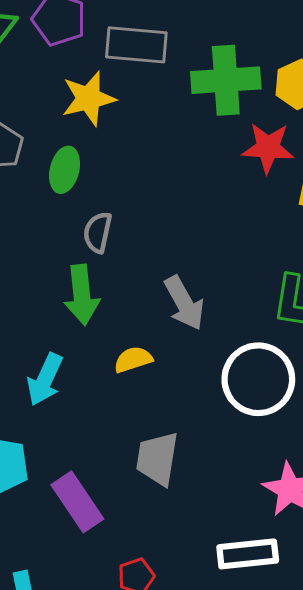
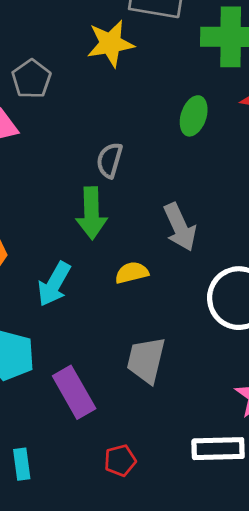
green ellipse: (65, 170) -> (194, 116), moved

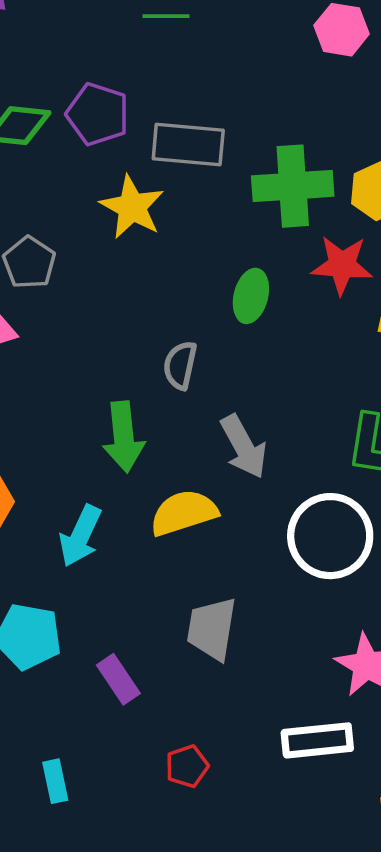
yellow star: (111, 44) -> (132, 207), turned -30
gray semicircle: (110, 160) -> (180, 365), moved
yellow semicircle: (132, 273) -> (184, 513), size x1.5
purple rectangle: (74, 392) -> (118, 679), size x0.7

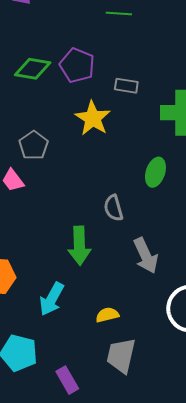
gray rectangle: (188, 144) -> (126, 86), size x0.6
gray semicircle: (180, 365) -> (113, 208), turned -32
yellow semicircle: (184, 513) -> (107, 315), moved, size x0.6

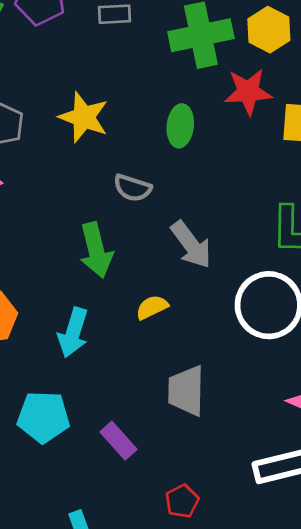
yellow star: (93, 118) -> (84, 117), moved
gray semicircle: (113, 208) -> (132, 188), turned -44
yellow semicircle: (107, 315) -> (152, 307), moved

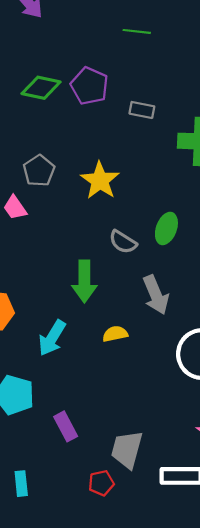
green ellipse: (180, 126) -> (166, 228), moved
gray trapezoid: (186, 391) -> (127, 449), moved

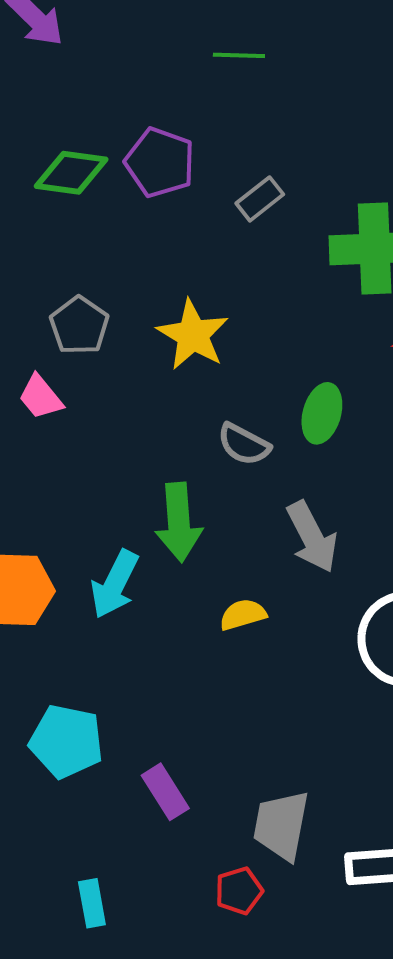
gray rectangle: (142, 110) -> (260, 199), turned -45
cyan arrow: (52, 338) -> (115, 584), moved

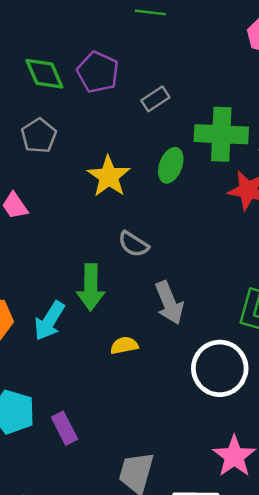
green diamond: (71, 173) -> (44, 74), turned 54
gray pentagon: (79, 326) -> (39, 136), moved
green ellipse: (322, 413) -> (171, 165), moved
purple rectangle: (165, 792) -> (65, 428), moved

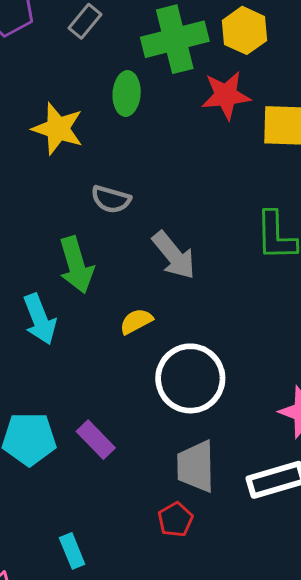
cyan arrow: (49, 321) -> (40, 319), turned -36
white circle: (220, 368) -> (190, 378), moved

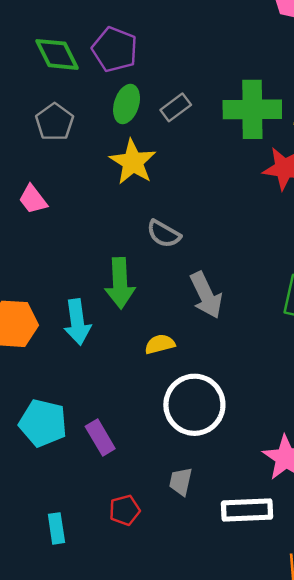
gray rectangle: (85, 21) -> (176, 107), moved
green ellipse: (127, 94) -> (127, 104), moved
gray trapezoid: (196, 466) -> (181, 482), size x0.6
red pentagon: (175, 520) -> (125, 510), moved

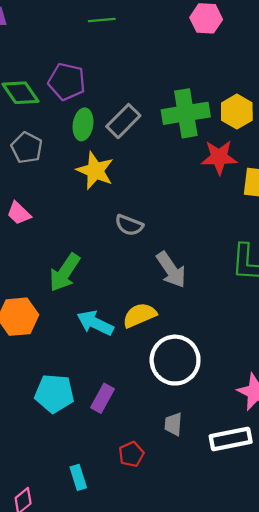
gray rectangle: (176, 107) -> (123, 121), size x1.4
green arrow: (120, 283) -> (65, 272), moved, turned 45
cyan arrow: (77, 322) -> (95, 323), moved, turned 132
yellow semicircle: (160, 344) -> (140, 315), size x1.4
purple rectangle: (100, 438) -> (103, 398), turned 68

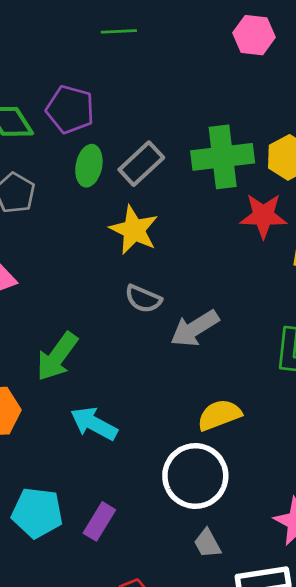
yellow star: (95, 171) -> (134, 230), moved
gray arrow: (171, 270) -> (195, 328), moved, turned 90
yellow semicircle: (140, 315) -> (219, 415), moved
gray trapezoid: (173, 424) -> (207, 543), moved, turned -35

